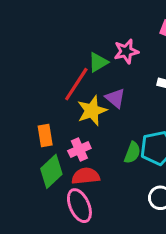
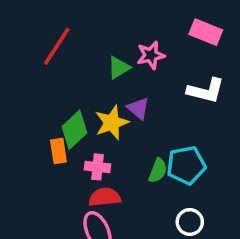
red line: (76, 84) -> (57, 46), moved
pink cross: (79, 150) -> (97, 167), turned 30
green diamond: (51, 171) -> (74, 130), moved

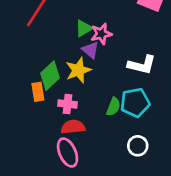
pink star: (151, 55) -> (101, 34), moved
white L-shape: (206, 91) -> (142, 65), moved
purple triangle: (138, 108) -> (90, 50), moved

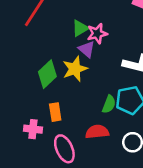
orange rectangle: (38, 92) -> (55, 112), moved
pink cross: (68, 104) -> (33, 129), moved
red semicircle: (73, 127) -> (97, 132), moved

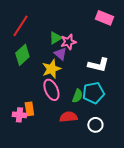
green diamond: (47, 74) -> (22, 55), moved
orange rectangle: (55, 112) -> (29, 109), moved
pink ellipse: (64, 149) -> (51, 90), moved

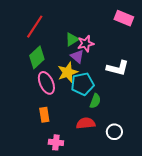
pink ellipse: (51, 90) -> (46, 83), moved
cyan pentagon: (93, 93) -> (83, 84), moved
pink cross: (19, 115) -> (56, 142), moved

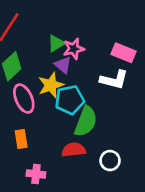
pink rectangle: (124, 18) -> (123, 53), moved
green semicircle: (95, 101) -> (86, 121), size x1.6

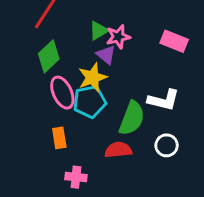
white L-shape: (114, 80) -> (164, 100), moved
cyan pentagon: (70, 100) -> (90, 102), moved
white circle: (110, 161) -> (167, 145), moved

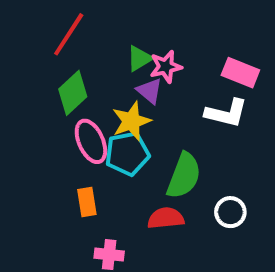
white L-shape: (164, 100) -> (226, 113), moved

